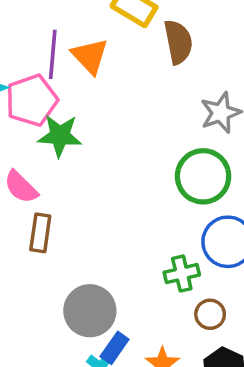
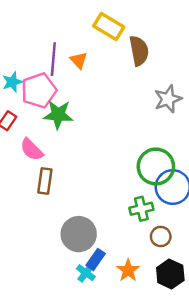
orange triangle: (90, 56) -> (79, 60), size x0.7
green circle: (203, 176) -> (156, 167), moved

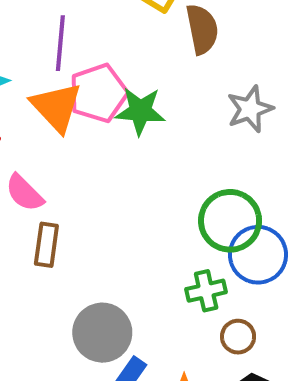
orange triangle: (79, 60) -> (56, 107), moved, size x1.8
pink pentagon: (39, 90) -> (98, 93), moved
green star: (58, 115) -> (140, 111), moved

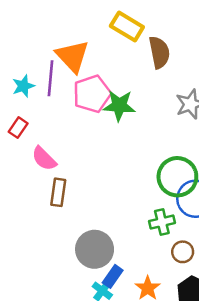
purple line: (60, 43) -> (51, 78), moved
orange triangle: (56, 107) -> (73, 56), moved

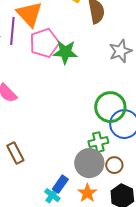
brown rectangle: (58, 192) -> (15, 153), moved, turned -35
gray circle: (95, 249) -> (89, 163), moved

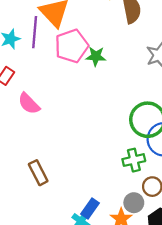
green star: (65, 52) -> (96, 56), size x0.7
gray circle: (89, 163) -> (134, 203), moved, size x0.6

